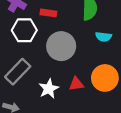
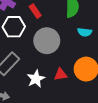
red rectangle: (48, 13) -> (35, 11), turned 48

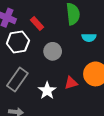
gray circle: (47, 41) -> (53, 51), size x0.7

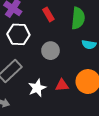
red rectangle: (37, 24) -> (48, 14), moved

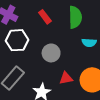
red triangle: (62, 85) -> (66, 78), moved

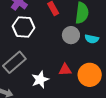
gray circle: (51, 53) -> (71, 35), moved

